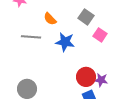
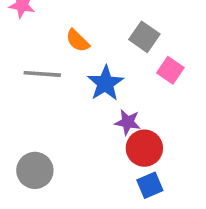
blue star: (65, 42) -> (105, 83), turned 30
purple star: (101, 80) -> (128, 122), moved

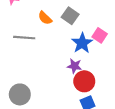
gray square: (144, 37) -> (70, 16), moved
blue star: (105, 83) -> (82, 43), moved

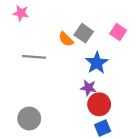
orange semicircle: (45, 18) -> (66, 39), moved
pink square: (100, 35) -> (118, 32), moved

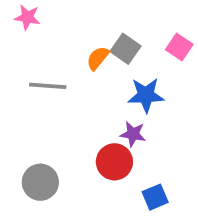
orange semicircle: (66, 39) -> (98, 58), turned 84
blue star: (97, 63) -> (146, 95), turned 30
red circle: (99, 104) -> (114, 162), moved

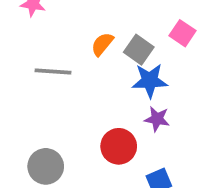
gray square: (126, 49) -> (139, 50), moved
purple star: (133, 134) -> (157, 119), moved

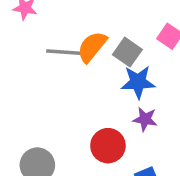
orange semicircle: (102, 44) -> (92, 47), size x1.4
gray line: (53, 72) -> (64, 52), moved

